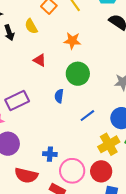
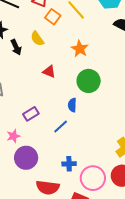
orange star: (72, 41) -> (80, 49), turned 30
purple rectangle: (17, 101) -> (31, 114), size x0.7
blue line: (87, 116) -> (61, 127), moved

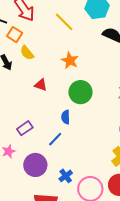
orange square: (53, 17) -> (15, 35), moved
purple circle: (26, 158) -> (35, 165), moved
blue cross: (69, 164) -> (66, 176), turned -32

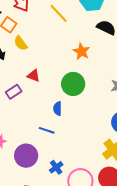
orange star: (70, 60) -> (81, 51), moved
purple rectangle: (25, 128) -> (14, 92), moved
blue line: (55, 139) -> (47, 130), turned 63

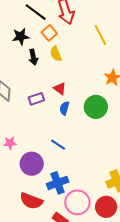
blue semicircle: (58, 109) -> (64, 108), moved
blue cross: (56, 167) -> (58, 183), size x1.5

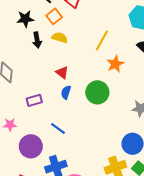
yellow line: (100, 35) -> (102, 40), moved, turned 55
yellow semicircle: (56, 54) -> (60, 38), turned 126
purple rectangle: (36, 99) -> (34, 100), moved

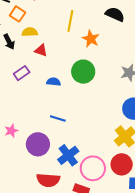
red triangle: (62, 72) -> (41, 50), moved
blue semicircle: (66, 92) -> (54, 82), turned 96
purple rectangle: (34, 100) -> (22, 73), moved

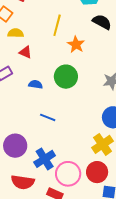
blue line: (58, 119) -> (48, 117), moved

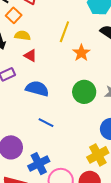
green circle: (66, 77) -> (84, 92), moved
blue semicircle: (36, 84) -> (37, 89), size x1.6

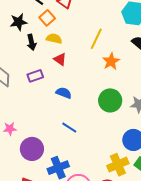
blue semicircle: (37, 89) -> (64, 93), size x0.7

